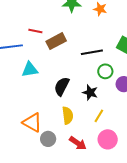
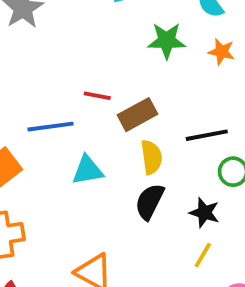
yellow semicircle: (68, 115) -> (151, 157), moved
yellow line: (99, 116) -> (203, 255), moved

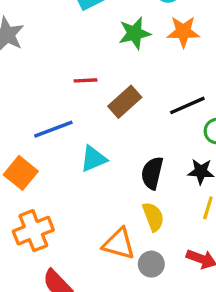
orange star: (221, 52) -> (183, 32), size x1.4
red line: (97, 96) -> (85, 80), moved
yellow semicircle: (151, 157) -> (153, 217), moved

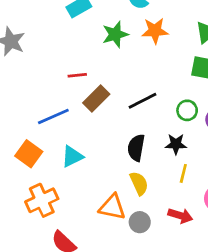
brown rectangle: (125, 102) -> (96, 99), moved
black line: (187, 105) -> (142, 101), moved
cyan triangle: (93, 159) -> (72, 157), moved

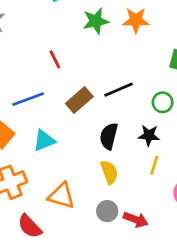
red line: (77, 75) -> (55, 59), turned 66
brown rectangle: (96, 99) -> (79, 100), moved
orange triangle: (112, 207) -> (62, 196), moved
red arrow: (180, 216) -> (136, 220), moved

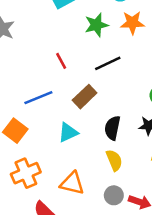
black line: (119, 90) -> (108, 63), moved
cyan triangle: (44, 141) -> (68, 133), moved

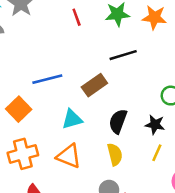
red line: (61, 61) -> (77, 17), moved
orange triangle: (72, 183) -> (69, 156), moved

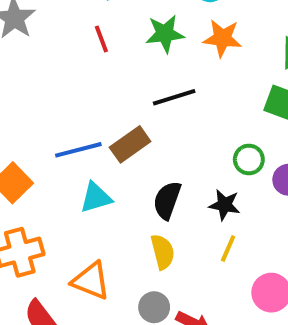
blue line: (47, 79) -> (78, 150), moved
orange triangle: (69, 156) -> (91, 281), moved

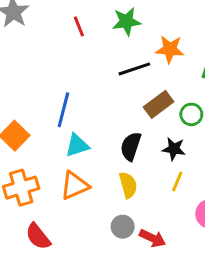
orange star: (222, 38) -> (170, 49), moved
brown rectangle: (130, 144) -> (159, 104), moved
blue line: (78, 150) -> (63, 110), turned -60
orange triangle: (91, 281) -> (75, 186), moved, turned -44

